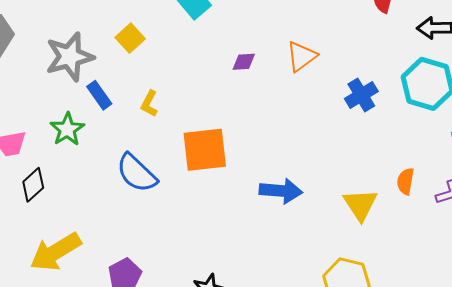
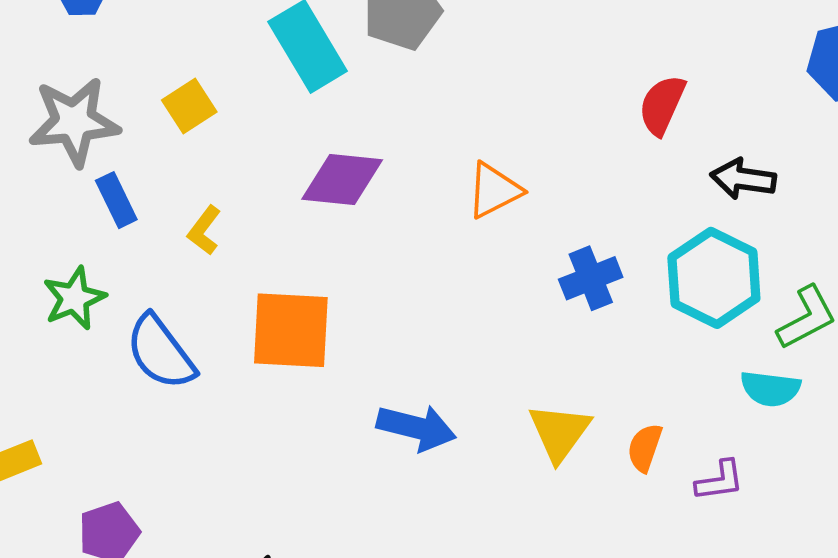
purple diamond: (244, 62) -> (342, 180), moved, size x1.8
green star: (67, 129) -> (74, 298), moved
yellow triangle: (360, 205) -> (559, 432), moved

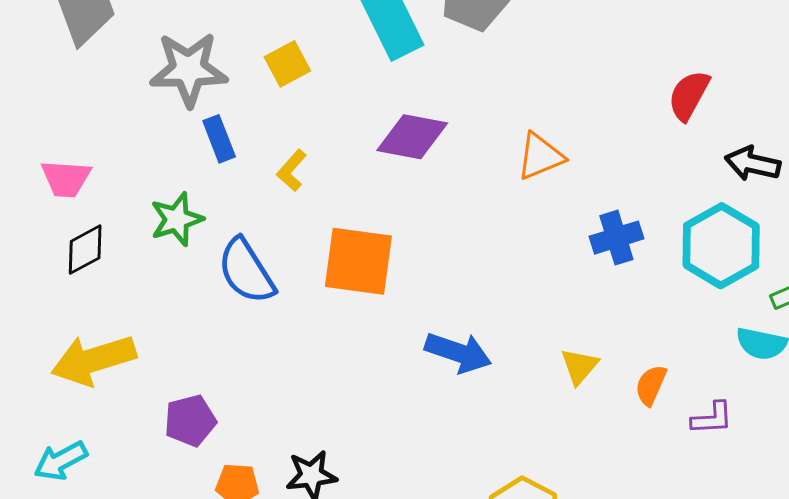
yellow triangle: (559, 432) -> (579, 366), size x0.7

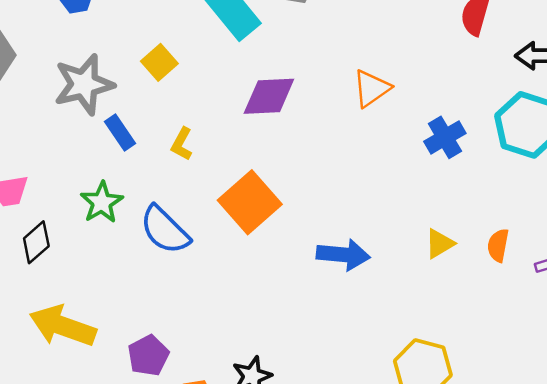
orange square: (358, 261) -> (250, 202), turned -36
yellow arrow: (94, 360) -> (63, 326), turned 50
yellow triangle: (579, 366) -> (439, 244), turned 32

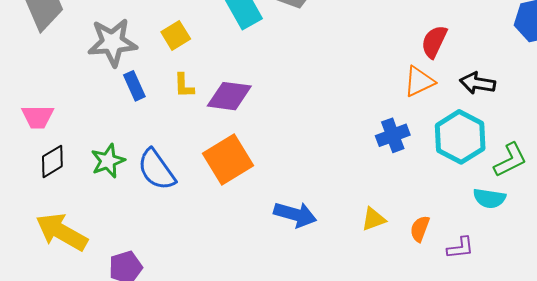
orange triangle: (372, 88) -> (419, 81), moved
purple diamond: (269, 96) -> (229, 96), moved
yellow L-shape: (182, 144) -> (184, 86), moved, turned -40
green star: (102, 202) -> (108, 161), moved

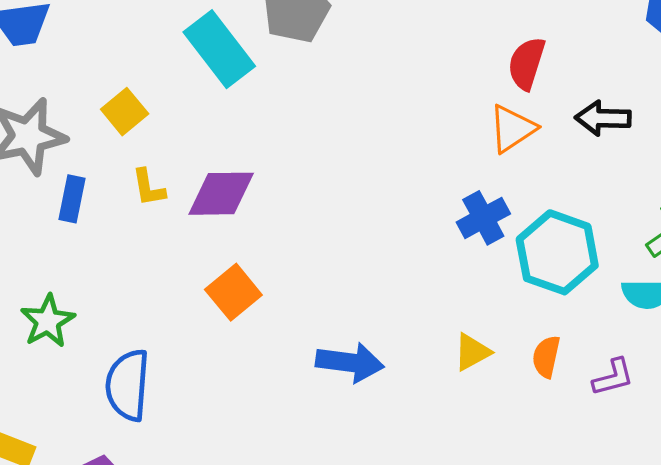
blue rectangle: (134, 86) -> (72, 199), turned 44
cyan hexagon: (460, 137) -> (557, 252), moved
orange square: (228, 160) -> (233, 292), size x0.7
blue semicircle: (156, 170) -> (128, 385), moved, turned 48

